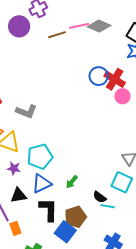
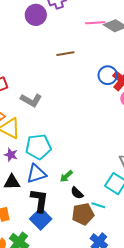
brown line: (57, 35) -> (65, 54), moved
black semicircle: (100, 197) -> (77, 193), moved
brown pentagon: (75, 217) -> (83, 214), moved
blue square: (65, 232) -> (41, 219), moved

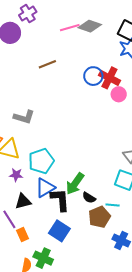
green arrow: (66, 176) -> (75, 184), size x1.6
black L-shape: (39, 200) -> (60, 200), moved

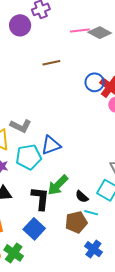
gray L-shape: (24, 117) -> (21, 126), moved
blue triangle: (45, 188) -> (51, 145), moved
black semicircle: (89, 198) -> (82, 197), moved

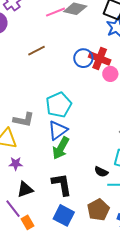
cyan pentagon: (29, 157) -> (59, 105), moved
green arrow: (58, 185) -> (61, 148), moved
brown pentagon: (76, 222) -> (98, 210), moved

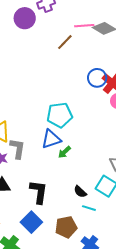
brown line: (37, 51) -> (65, 42), moved, turned -36
gray L-shape: (24, 120) -> (18, 148), moved, turned -110
green arrow: (61, 148) -> (64, 152), moved, size x0.6

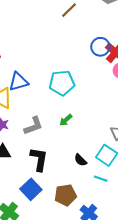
blue triangle: (51, 139) -> (18, 82), moved
gray L-shape: (18, 148) -> (33, 126), moved, turned 60
cyan line: (89, 208) -> (101, 179), moved

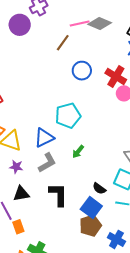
blue circle: (100, 47) -> (82, 71), moved
blue triangle: (18, 82) -> (44, 138), moved
blue square: (31, 189) -> (91, 208), moved

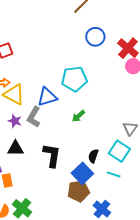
gray L-shape: (47, 163) -> (34, 117), moved, turned 140
black semicircle: (99, 189) -> (93, 156), turned 64

